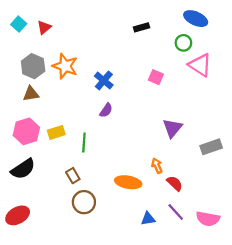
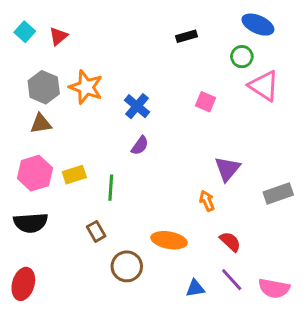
orange arrow: (157, 166) -> (207, 201), moved
black semicircle: (23, 169) -> (31, 223), turned 30
brown circle: (84, 202) -> (127, 266), moved
red ellipse: (18, 215) -> (23, 284), turned -45

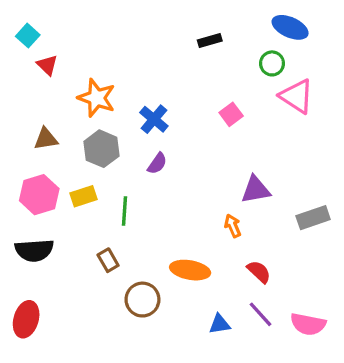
red triangle: (58, 36) -> (47, 65), moved, turned -36
gray hexagon: (44, 87) -> (101, 149), moved
pink square: (205, 102) -> (231, 114), turned 30
purple triangle: (227, 169) -> (256, 190), turned 40

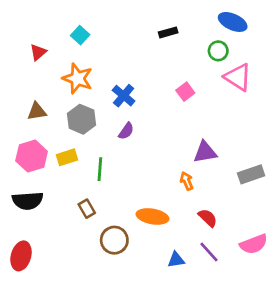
cyan square: (28, 36) -> (80, 35), moved
red triangle: (47, 65) -> (38, 52), turned 36
pink semicircle: (308, 324) -> (254, 244), moved, turned -32

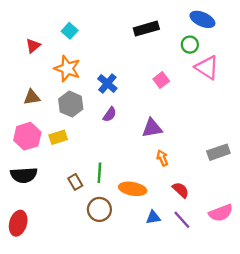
black rectangle: (168, 32) -> (146, 29), size x1.5
purple triangle: (205, 152) -> (152, 128), moved
green line: (100, 169) -> (99, 173), moved
blue triangle: (176, 260) -> (153, 217), moved

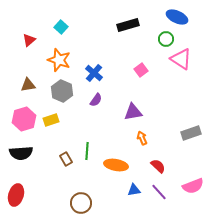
brown circle: (99, 209) -> (81, 203), moved

